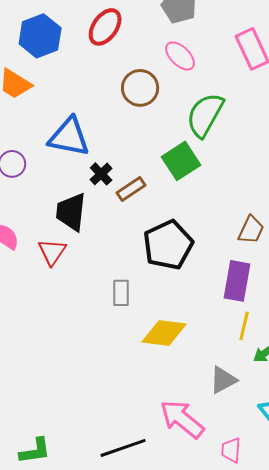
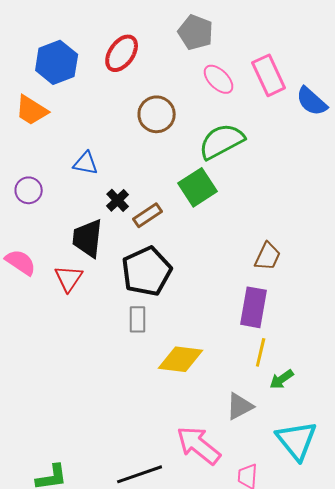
pink ellipse: (180, 56) -> (219, 79), moved
green semicircle: (205, 115) -> (222, 141), turned 33
blue triangle: (69, 137) -> (86, 163), size x0.6
black pentagon: (168, 245) -> (147, 271), moved

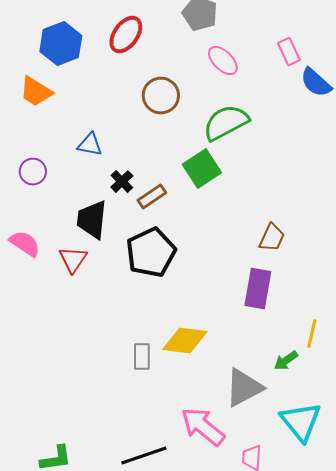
pink rectangle: (269, 75) -> (289, 52), moved, size x0.7
gray rectangle: (138, 319) -> (142, 357), moved
yellow line: (261, 352) -> (312, 334), moved
gray triangle: (240, 406) -> (244, 388), size x1.4

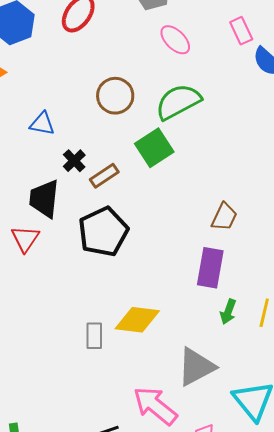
brown circle: (161, 96) -> (115, 96), moved
green arrow: (286, 361) -> (228, 312), moved, turned -35

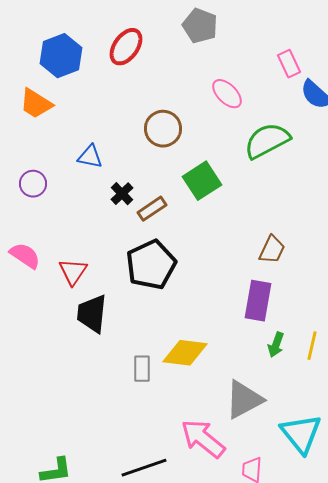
pink ellipse: (175, 40) -> (227, 94), moved
green semicircle: (178, 102) -> (267, 141), moved
black trapezoid: (44, 199) -> (92, 314), moved

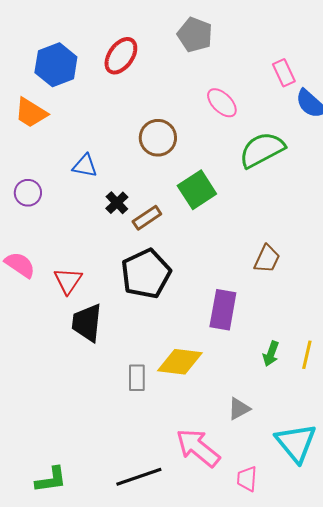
purple rectangle: (258, 301) -> (223, 310), moved
gray triangle: (244, 400) -> (239, 409), size x0.6

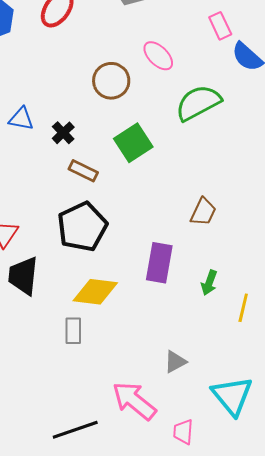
brown circle: (158, 138) -> (111, 81), moved
black cross: (117, 203) -> (63, 133), moved
brown rectangle: (147, 218) -> (83, 171), turned 60
green arrow: (271, 354) -> (209, 283), moved
yellow diamond: (180, 362) -> (95, 292), moved

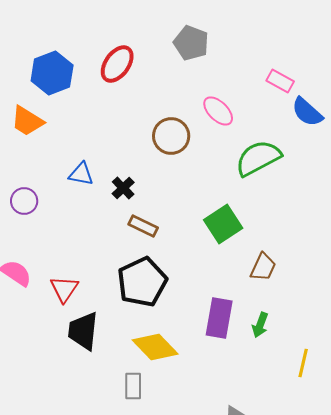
pink rectangle: (220, 26) -> (280, 81), turned -36
green square: (133, 143) -> (223, 224), moved
green arrow: (209, 283) -> (260, 325), moved
yellow diamond: (95, 292) -> (155, 347), turned 39

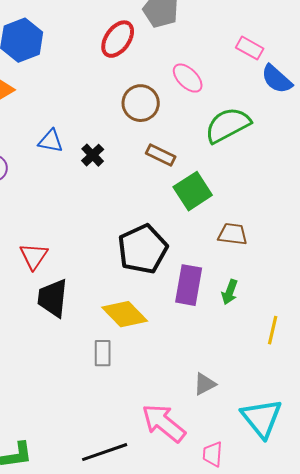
red ellipse: (117, 64) -> (118, 39), moved
brown rectangle: (143, 226) -> (161, 155), moved
brown trapezoid: (263, 267) -> (233, 234), turned -108
black pentagon: (142, 282) -> (143, 249), moved

